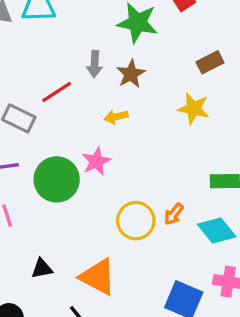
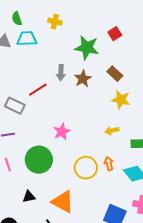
brown rectangle: (210, 62) -> (115, 74), moved, turned 70
yellow arrow: (116, 117) -> (112, 131), moved
green circle: (57, 179) -> (39, 160), moved
orange arrow: (174, 214) -> (109, 164), turned 128

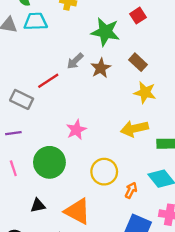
gray arrow: (61, 73) -> (75, 61), turned 42
yellow arrow: (112, 131) -> (134, 129), size x1.6
orange arrow: (109, 164) -> (131, 190), moved, turned 40

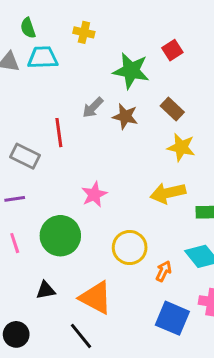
brown star: (101, 68) -> (125, 116), turned -30
red line: (48, 81) -> (59, 133), turned -65

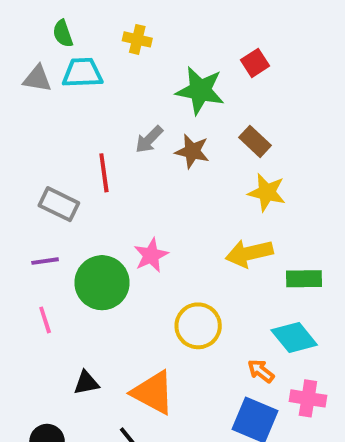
green circle: (60, 236) -> (102, 283), moved
orange arrow: (163, 271) -> (261, 371), moved, turned -78

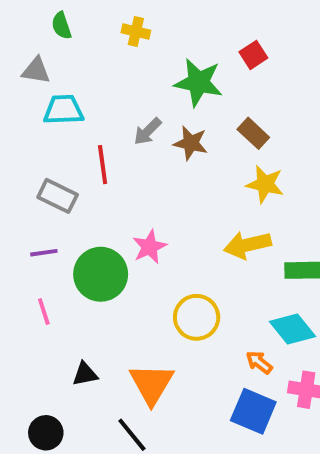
cyan trapezoid: (82, 73) -> (63, 110), moved
orange triangle: (153, 393) -> (152, 384), turned 33

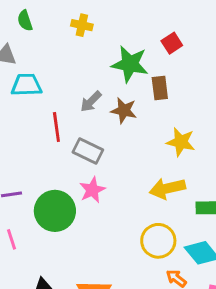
brown rectangle: (253, 133) -> (160, 88), moved, turned 40
gray rectangle: (58, 196) -> (88, 151), moved
yellow circle: (197, 317) -> (158, 241), moved

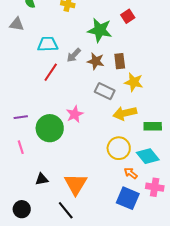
cyan trapezoid: (26, 85) -> (48, 44), moved
brown rectangle: (160, 88) -> (120, 61), moved
red line: (56, 127) -> (51, 72), turned 42
gray rectangle: (88, 151) -> (105, 91), moved

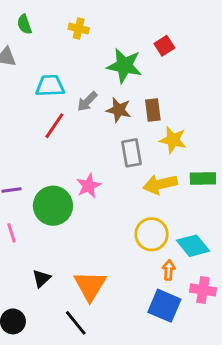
gray rectangle: (105, 91) -> (132, 153), turned 54
green rectangle: (153, 126) -> (203, 179), moved
orange arrow: (131, 173) -> (169, 270), turned 56
black triangle: (42, 179) -> (42, 279), turned -32

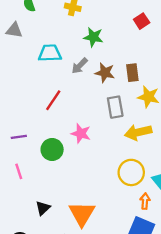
green star: (124, 66) -> (93, 37), moved, size x0.7
red line: (54, 126) -> (53, 100), moved
pink star: (89, 186) -> (81, 133), turned -30
green circle: (53, 206) -> (52, 150), size x0.7

